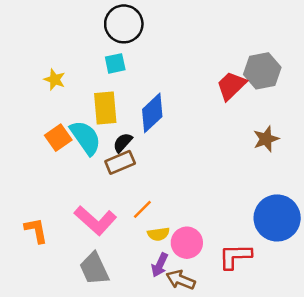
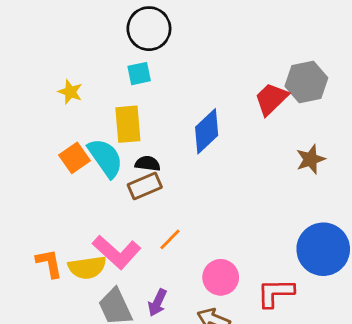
blue diamond: (152, 113) -> (207, 131), moved
black semicircle: (123, 143) -> (148, 164), turned 55
yellow semicircle: (158, 234) -> (87, 267), moved, size x1.5
purple arrow: (160, 265) -> (157, 303), moved

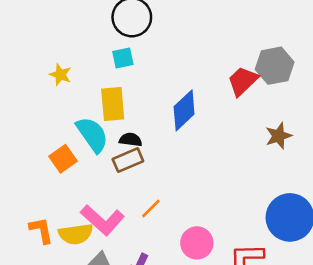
orange square: (74, 158) -> (63, 159), moved

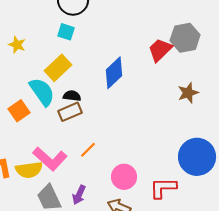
cyan square: (123, 58) -> (66, 32), turned 30
yellow rectangle: (113, 104) -> (58, 68), turned 52

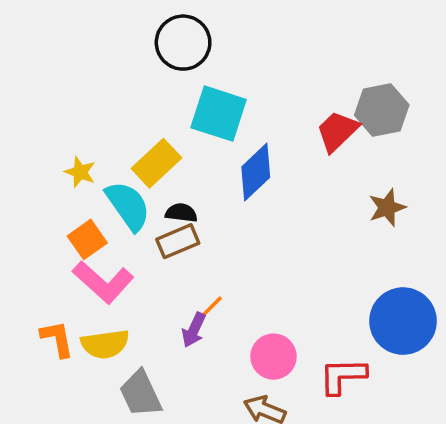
cyan square: (66, 32) -> (219, 114), moved, size x1.8
yellow star: (17, 45) -> (80, 172), moved
pink L-shape: (50, 159) -> (103, 282), moved
purple arrow: (79, 195) -> (194, 330), moved

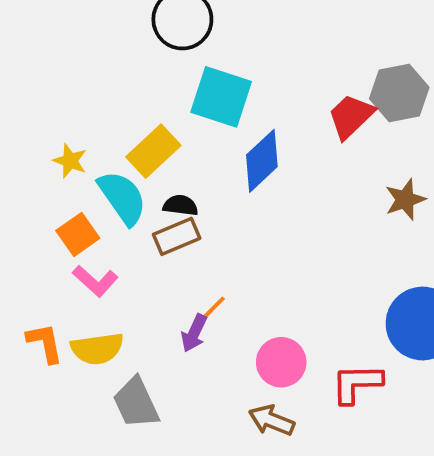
pink L-shape: (103, 282) -> (95, 281), size x0.7

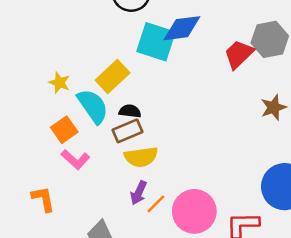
blue diamond: (262, 161) -> (182, 28), moved, turned 36
orange line: (211, 310) -> (156, 204), moved
yellow semicircle: (97, 349) -> (141, 157), moved
pink circle: (281, 362) -> (194, 211), size x1.4

